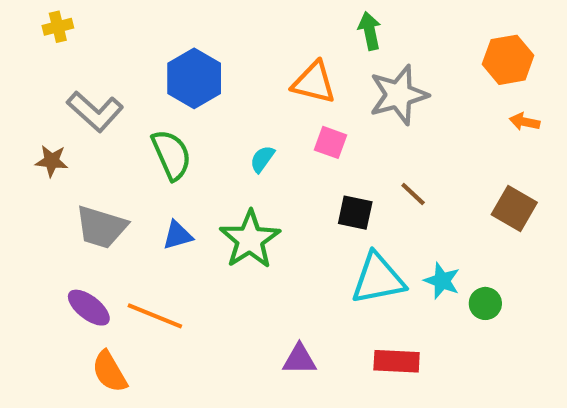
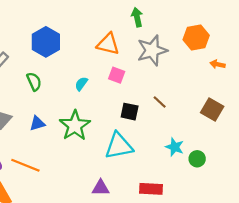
orange hexagon: (508, 60) -> (196, 38), moved
green semicircle: (171, 155) -> (34, 82), size x0.7
cyan triangle: (378, 279) -> (119, 146), moved

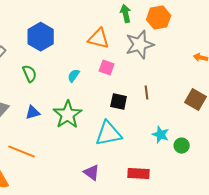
orange hexagon: (196, 38) -> (159, 18), moved
brown line: (160, 102) -> (147, 93), turned 40
purple triangle: (101, 188) -> (92, 173), turned 36

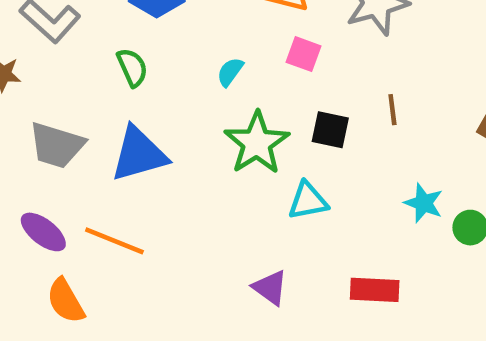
blue triangle: (33, 113) -> (139, 154), size x1.8
green star: (68, 115) -> (257, 143), moved
cyan triangle: (109, 134) -> (308, 201), size x0.7

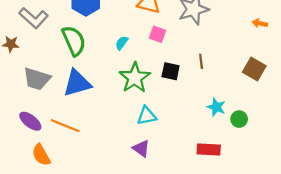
green semicircle: (132, 67) -> (74, 41), size x1.6
cyan triangle: (308, 201) -> (147, 116), moved
red rectangle: (375, 290) -> (209, 149), moved

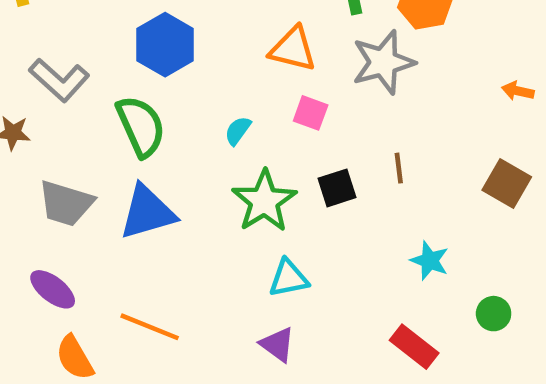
black square: (171, 71) -> (337, 188), turned -30
green circle: (239, 119) -> (494, 314), moved
orange line: (65, 126) -> (150, 327), moved
red rectangle: (209, 149) -> (414, 347), turned 35

